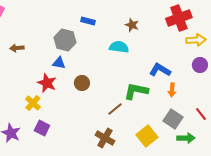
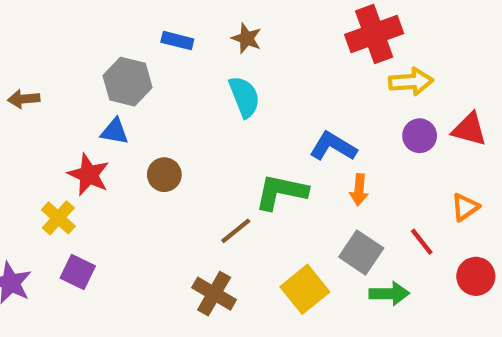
brown star: (132, 25) -> (247, 38), moved
cyan semicircle: (119, 47) -> (244, 97), turned 60

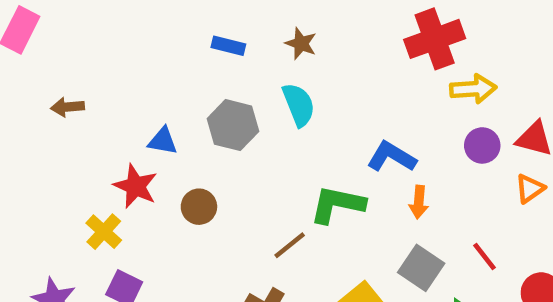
gray hexagon: (128, 82) -> (233, 125), moved
brown circle: (164, 175) -> (199, 207), moved
orange triangle: (465, 207) -> (530, 189), moved

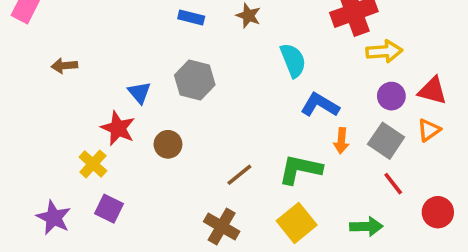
cyan semicircle: (299, 105) -> (293, 60), moved
blue triangle: (163, 141) -> (139, 92), turned 40
green L-shape: (337, 204) -> (300, 169), moved
gray square: (421, 268) -> (386, 141), moved

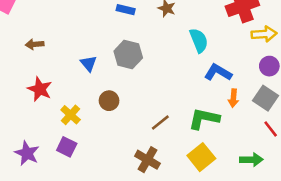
red star: (118, 128) -> (40, 89), moved
yellow cross: (93, 164) -> (71, 115), moved

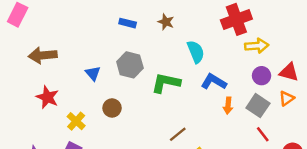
brown arrow: (35, 44) -> (43, 55), size x1.6
green L-shape: (204, 119) -> (166, 83), moved
brown line: (160, 122) -> (178, 134), moved

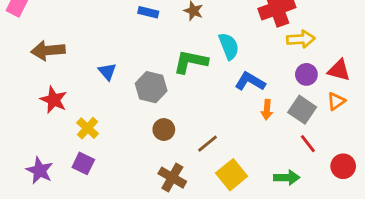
gray hexagon: (130, 65) -> (151, 87), moved
green L-shape: (166, 83) -> (191, 62), moved
brown circle: (112, 108) -> (164, 130), moved

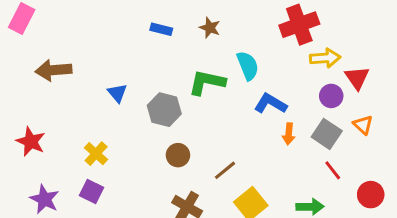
red triangle: (339, 70) -> (357, 78), moved, turned 40
red star: (54, 100) -> (31, 141), moved
orange triangle: (336, 101) -> (363, 125), turned -42

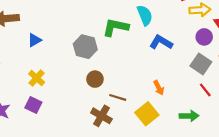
blue triangle: (117, 93) -> (34, 40), moved, turned 40
orange arrow: (289, 134) -> (159, 88), moved, turned -32
brown line: (225, 170) -> (118, 97), moved, turned 56

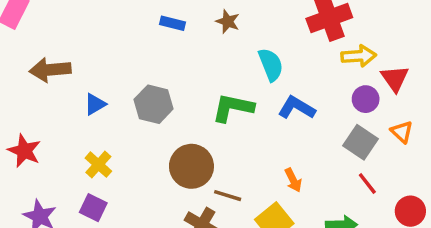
green L-shape: (116, 27) -> (233, 108), moved
gray hexagon: (85, 47) -> (154, 104), moved
brown circle: (95, 79) -> (191, 166), size x1.6

